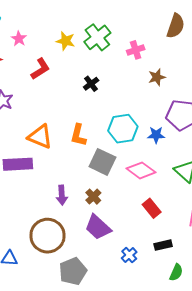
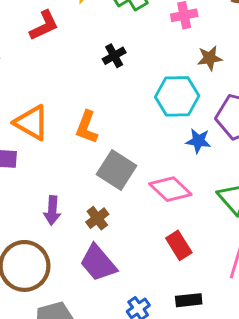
cyan hexagon: (123, 129) -> (177, 96), moved

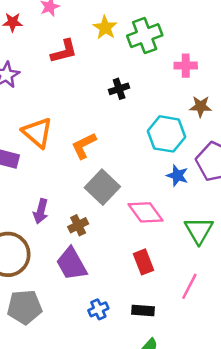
orange L-shape: (87, 127) -> (84, 146), turned 32

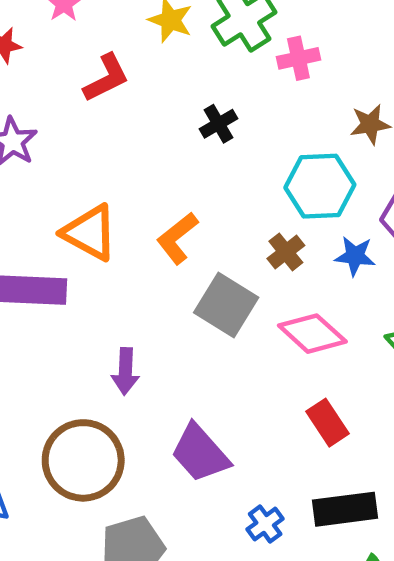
pink cross: (186, 66) -> (298, 58), moved
brown cross: (78, 225) -> (286, 252), moved
black rectangle: (143, 310) -> (345, 509), size x1.5

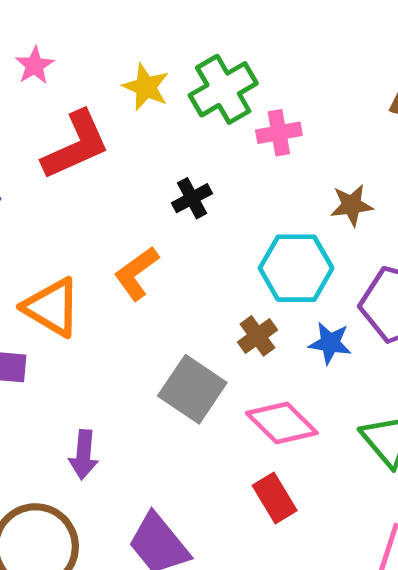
red L-shape: (106, 78) -> (76, 145), size x1.4
orange L-shape: (177, 238) -> (136, 273), moved
red rectangle: (328, 423) -> (275, 498), moved

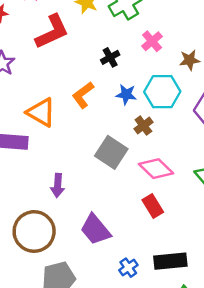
pink cross: (279, 133) -> (152, 41), moved, turned -30
blue star: (330, 343) -> (126, 94), moved

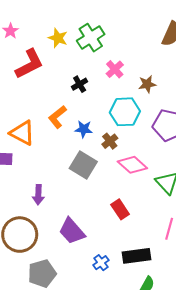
blue star: (126, 94) -> (84, 129), moved
pink diamond: (156, 169) -> (132, 165), moved

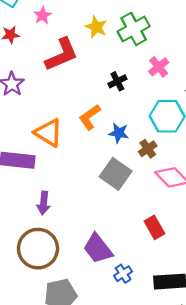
purple arrow: (38, 195) -> (44, 203), moved
blue cross: (101, 263) -> (123, 274), moved

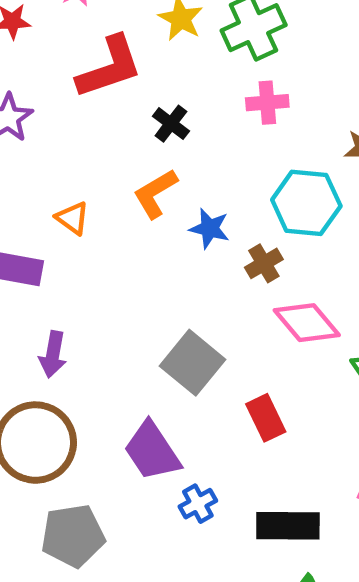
pink cross: (159, 67) -> (267, 103), moved, turned 30
black cross: (117, 81) -> (171, 124), moved, turned -30
orange triangle: (48, 133) -> (72, 218), size x0.6
gray square: (116, 174) -> (193, 363), moved

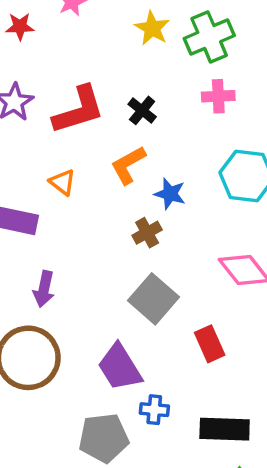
red L-shape: (109, 67) -> (79, 110), moved
brown cross: (264, 263) -> (147, 233), moved
blue cross: (198, 504) -> (154, 410), turned 32
gray pentagon: (73, 536) -> (104, 438), moved

